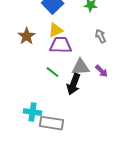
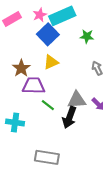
purple trapezoid: (61, 45) -> (34, 86), moved
cyan cross: (33, 112) -> (15, 123), moved

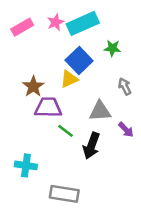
blue square: (48, 34) -> (79, 61), moved
gray triangle: (77, 100) -> (100, 111), moved
cyan cross: (15, 123) -> (26, 165), moved

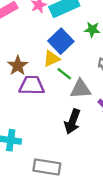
green line: (65, 131) -> (64, 74), moved

